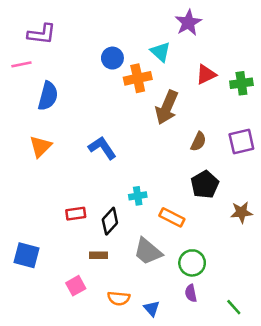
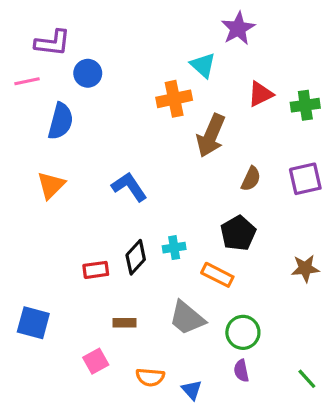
blue circle: (112, 58) -> (88, 73), moved
black pentagon: (205, 184) -> (238, 233), moved
black diamond: (110, 221) -> (136, 257), moved
green line: (234, 307) -> (307, 379), moved

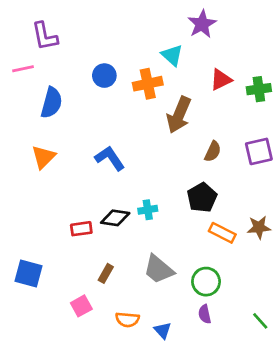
purple L-shape: (53, 43) -> (45, 36), turned 72
blue circle: (88, 73) -> (104, 76), moved
black diamond: (136, 257) -> (115, 218), turned 56
orange rectangle: (217, 275) -> (222, 233), moved
brown rectangle: (125, 323) -> (106, 273), turned -60

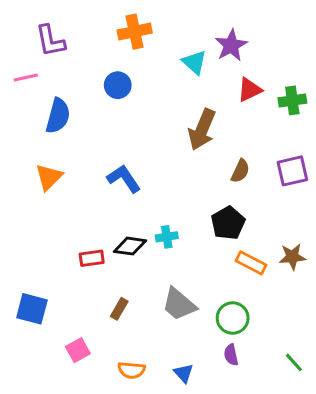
purple star: (202, 24) -> (231, 45), moved
orange cross: (148, 84) -> (135, 32), moved
pink square: (81, 306) -> (78, 350), moved
orange semicircle: (127, 320) -> (132, 370), moved

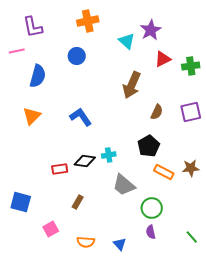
gray trapezoid: (179, 304) -> (124, 185), moved

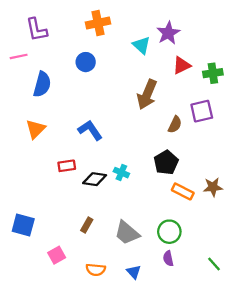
purple square: (191, 112) -> (202, 111), moved
cyan cross: (109, 155) -> (121, 173), turned 32
red rectangle: (60, 169) -> (67, 166), moved
gray trapezoid: (124, 185) -> (127, 233), moved

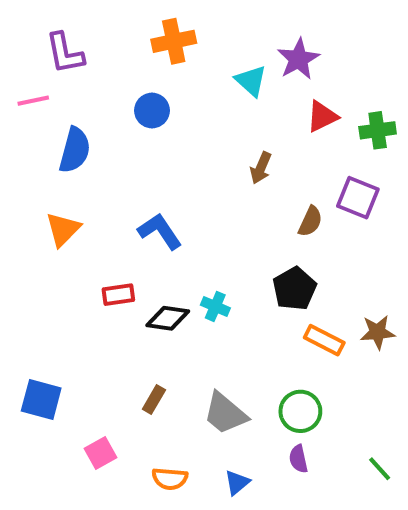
brown arrow: (147, 94) -> (261, 168), size x0.6
purple square: (202, 111) -> (358, 198), turned 35
blue triangle: (134, 272) -> (237, 483), turned 32

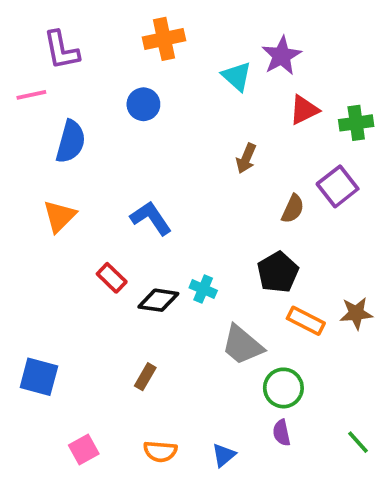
purple square: (358, 198) -> (338, 186), turned 30
red rectangle: (118, 295) -> (112, 278), turned 52
gray trapezoid: (225, 413) -> (242, 345), moved
pink square: (101, 453) -> (84, 450), moved

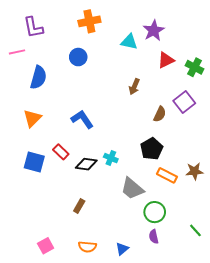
cyan triangle: (237, 76) -> (129, 42), turned -30
green cross: (356, 123) -> (194, 67), turned 36
blue square: (39, 377) -> (34, 162), moved
green line: (358, 442) -> (195, 230), moved

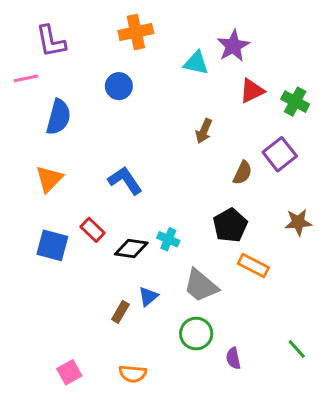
brown star: (194, 171) -> (298, 222), moved
green circle: (155, 212) -> (196, 334), moved
blue triangle: (122, 249) -> (148, 296), moved

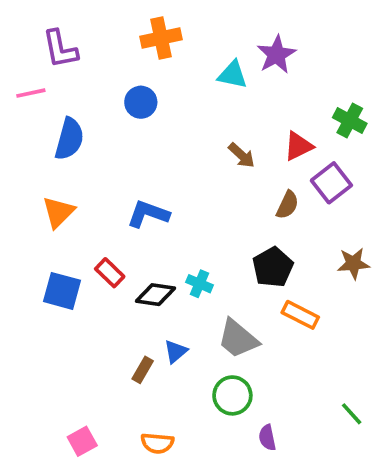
red triangle: (252, 91) -> (298, 146), moved
brown arrow: (204, 131) -> (242, 155), turned -70
blue L-shape: (125, 180) -> (148, 214), turned -36
purple semicircle: (233, 358) -> (267, 438), moved

